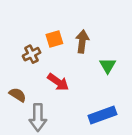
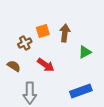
green triangle: (108, 66) -> (85, 52), turned 32
brown semicircle: (18, 95) -> (14, 66), moved

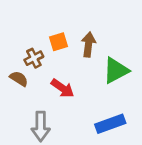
green triangle: (85, 52) -> (116, 70), size x1.5
brown semicircle: (14, 66) -> (19, 79), moved

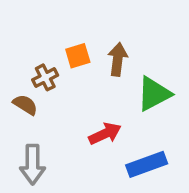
red arrow: (63, 88) -> (105, 134), moved, turned -60
gray arrow: (41, 126) -> (33, 164), moved

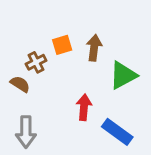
red arrow: (105, 134) -> (84, 107), turned -60
blue rectangle: (147, 164) -> (117, 132), turned 56

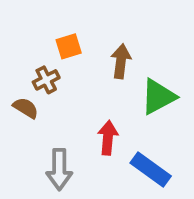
orange square: (62, 45) -> (69, 46), moved
gray arrow: (26, 132) -> (59, 169), moved

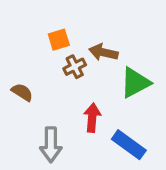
brown arrow: (121, 61) -> (103, 52), turned -84
brown cross: (46, 80) -> (75, 67), moved

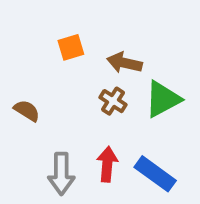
brown cross: (75, 67) -> (113, 101), moved, turned -30
red arrow: (92, 118) -> (107, 164), moved

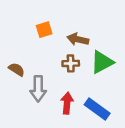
brown cross: (113, 101) -> (71, 63), turned -35
gray arrow: (61, 174) -> (38, 89), moved

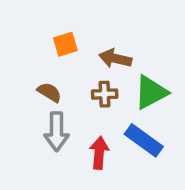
brown semicircle: (17, 69) -> (49, 92), moved
blue rectangle: (97, 109) -> (144, 140), moved

